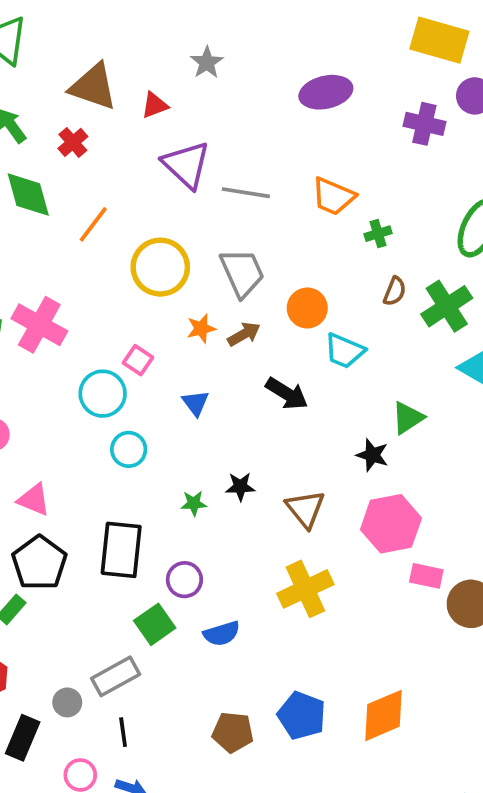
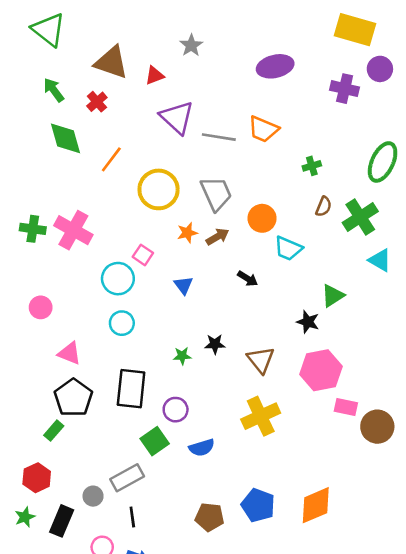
orange trapezoid: (333, 196) -> (263, 129), moved
black arrow: (287, 394) -> (248, 279), size x0.7
cyan circle: (129, 449) -> (122, 323), moved

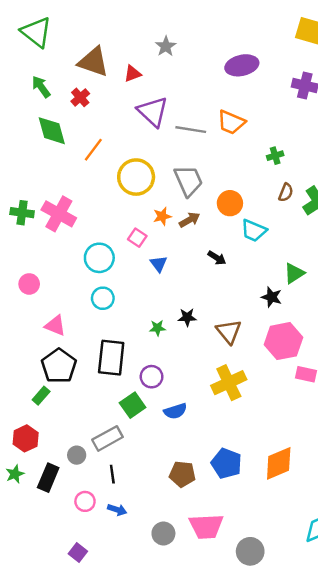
pink square: (143, 255) -> (137, 238), moved

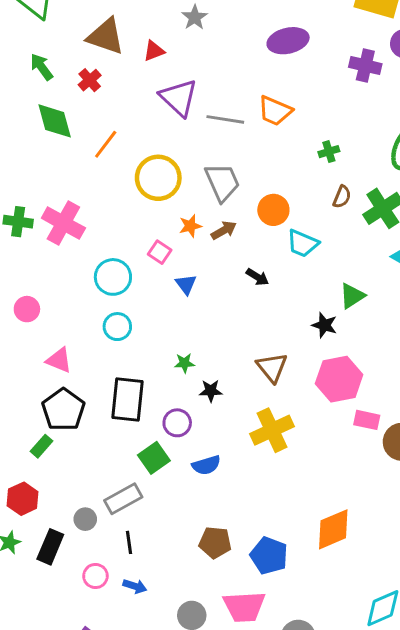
black star: (187, 317) -> (211, 391), moved
blue pentagon: (226, 463) -> (269, 556), moved

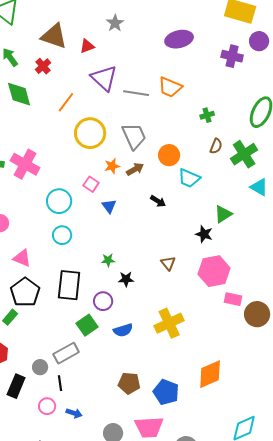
orange line: (106, 144) -> (66, 102), moved
brown triangle: (272, 367) -> (168, 263), size x0.7
yellow cross: (272, 430) -> (169, 323), moved
black line: (129, 542) -> (60, 383), moved

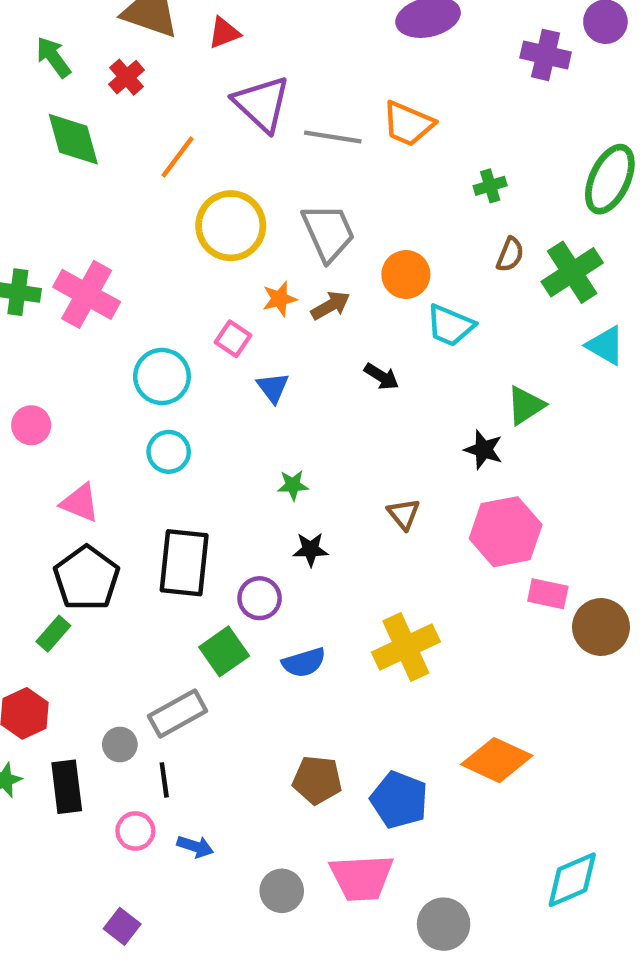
green star: (108, 260) -> (293, 485), moved
orange diamond: (210, 374) -> (497, 760), turned 48
black rectangle: (16, 386) -> (67, 787), turned -30

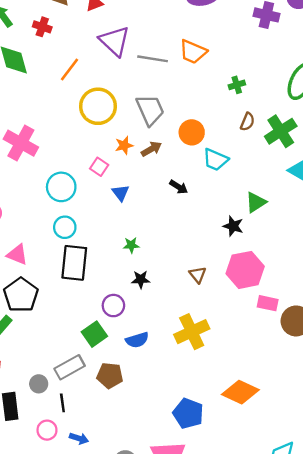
red cross: (127, 77) -> (42, 27), turned -30
brown triangle: (404, 514) -> (198, 275), moved
black rectangle: (184, 563) -> (74, 263), moved
brown pentagon: (317, 780) -> (110, 376), moved

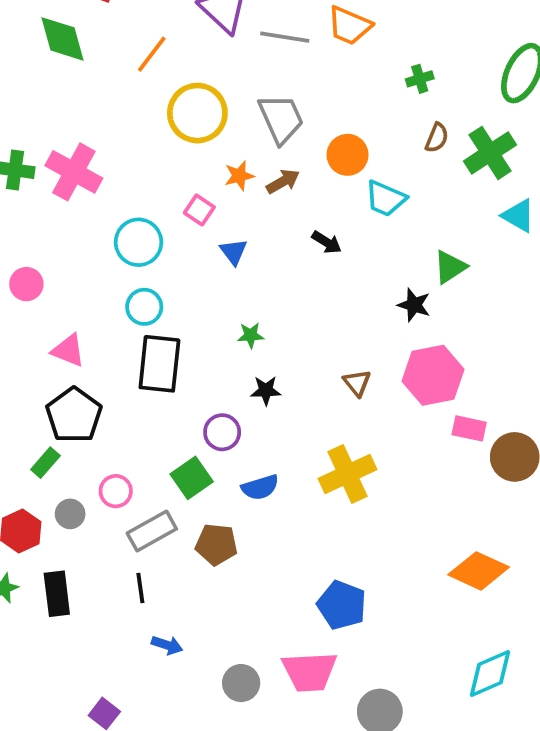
gray circle: (39, 384) -> (70, 514), moved
orange diamond: (240, 392) -> (479, 571), moved
pink circle: (47, 430) -> (116, 491), moved

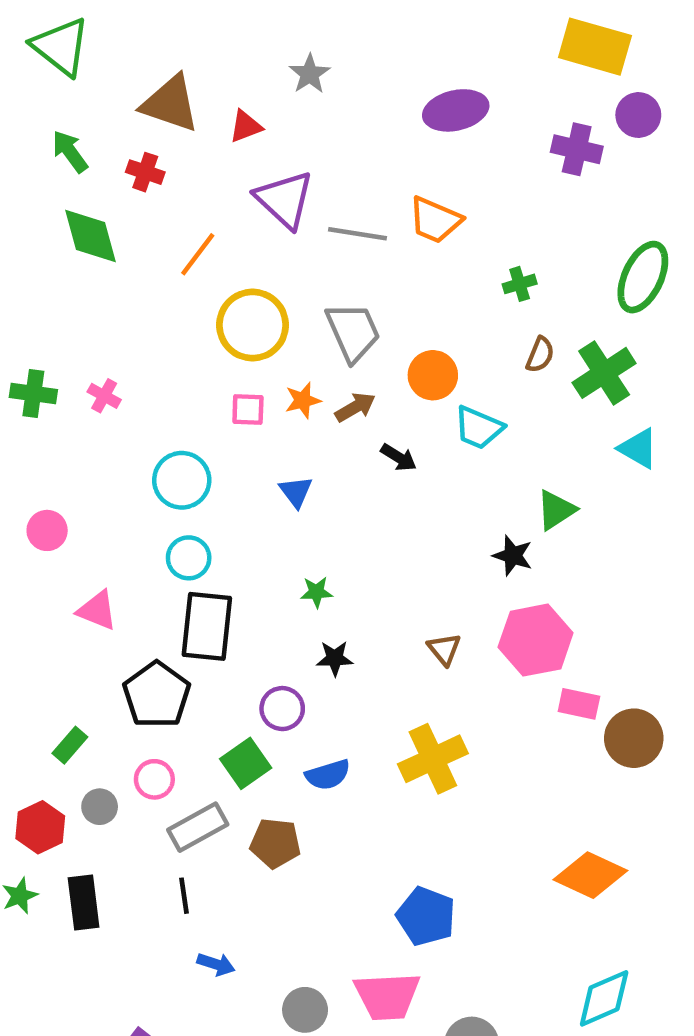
pink cross: (74, 172) -> (104, 396), size x0.5
pink square: (199, 210) -> (248, 409), moved, turned -32
black arrow: (327, 242) -> (399, 457), moved
black pentagon: (74, 415) -> (157, 695), moved

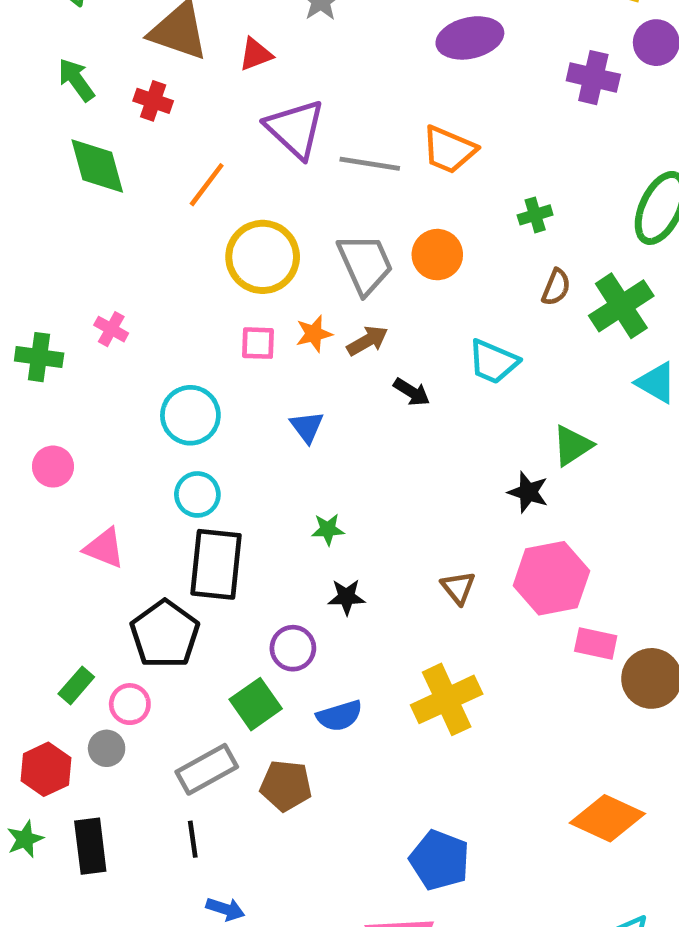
orange circle: (433, 375) -> (437, 255), moved
green cross: (33, 393) -> (39, 357), moved
pink circle: (154, 779) -> (130, 704), moved

